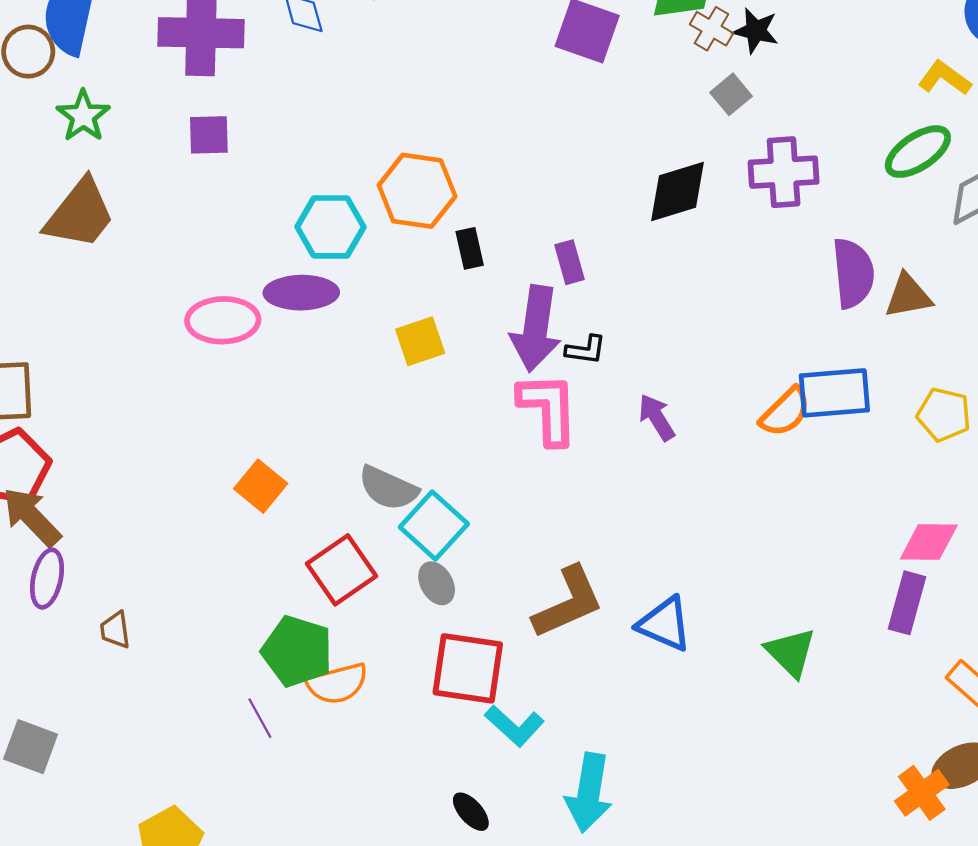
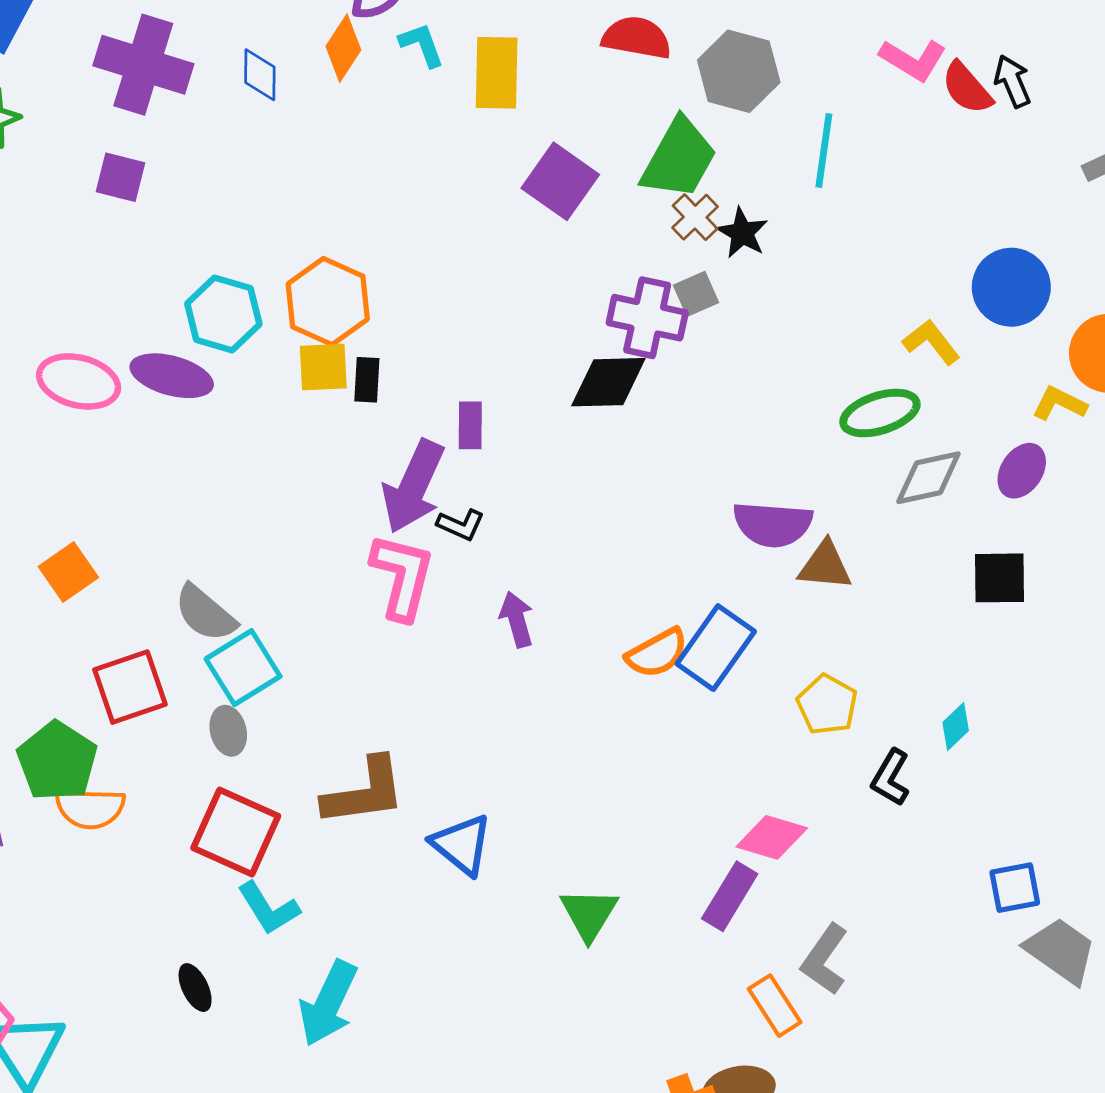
purple cross: (784, 172) -> (647, 318), moved
purple semicircle: (853, 273) -> (773, 524), turned 84
yellow square: (420, 341) -> (323, 367), moved
blue rectangle: (834, 393) -> (716, 648), turned -66

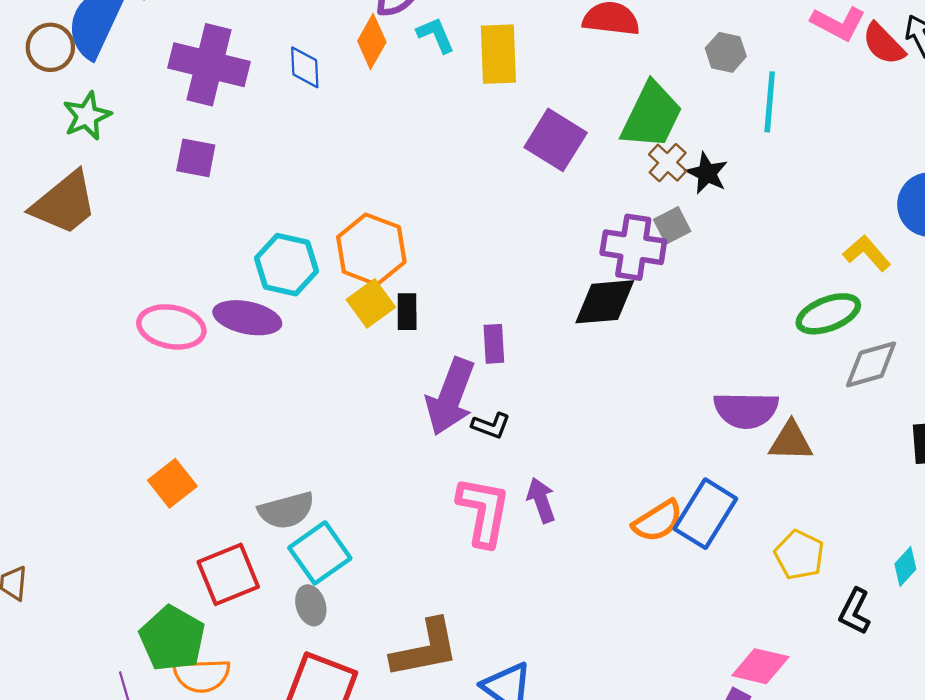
gray hexagon: (739, 71) -> (726, 52), moved, size x0.6
yellow square: (323, 367) -> (371, 303), turned -30
pink L-shape: (402, 577) -> (484, 511), moved
gray semicircle: (205, 613) -> (286, 510), turned -52

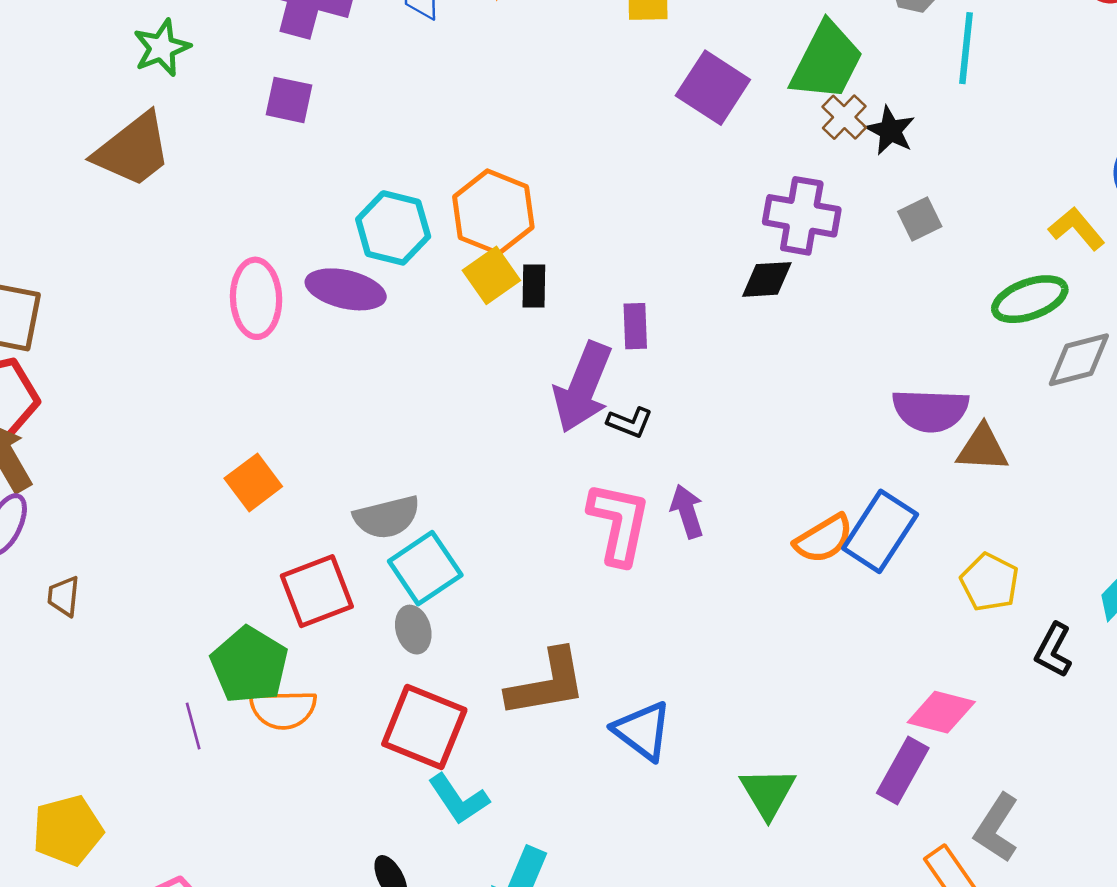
gray square: (672, 225) -> (920, 219), moved
black diamond: (605, 302) -> (767, 279), size x0.7
pink ellipse: (171, 327) -> (256, 298), turned 76

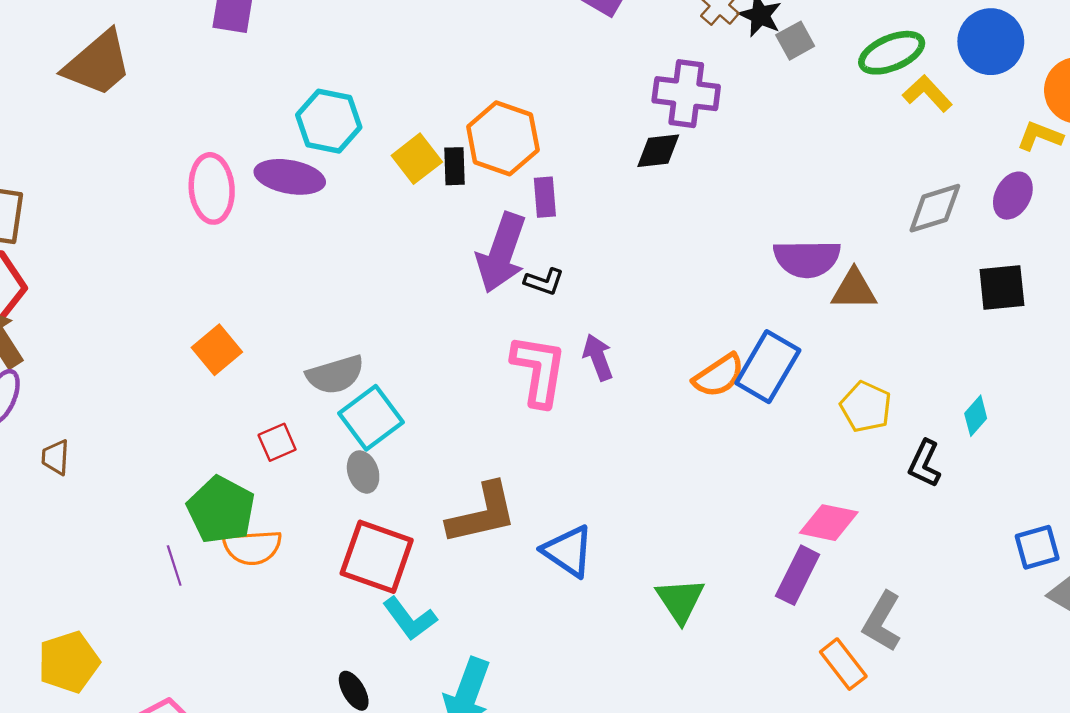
orange hexagon: (493, 212) -> (503, 138), moved
gray square: (920, 219) -> (795, 41), moved
green ellipse: (1030, 299) -> (892, 53), moved
red square: (317, 591) -> (277, 442), size x0.6

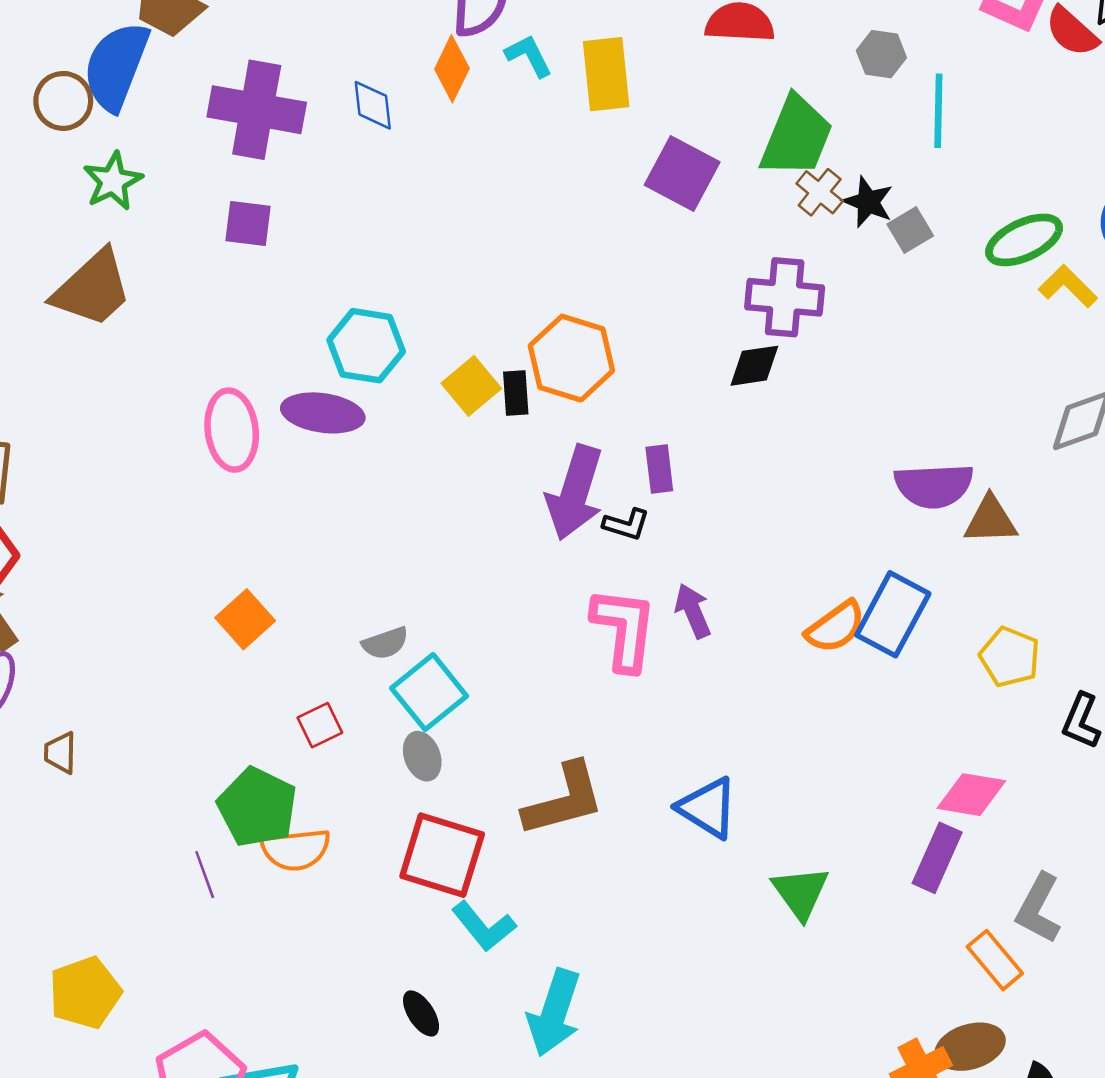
purple rectangle: (545, 197) -> (659, 469), moved
gray semicircle: (335, 375) -> (385, 643), size x0.7
blue triangle: (568, 551) -> (708, 808), moved

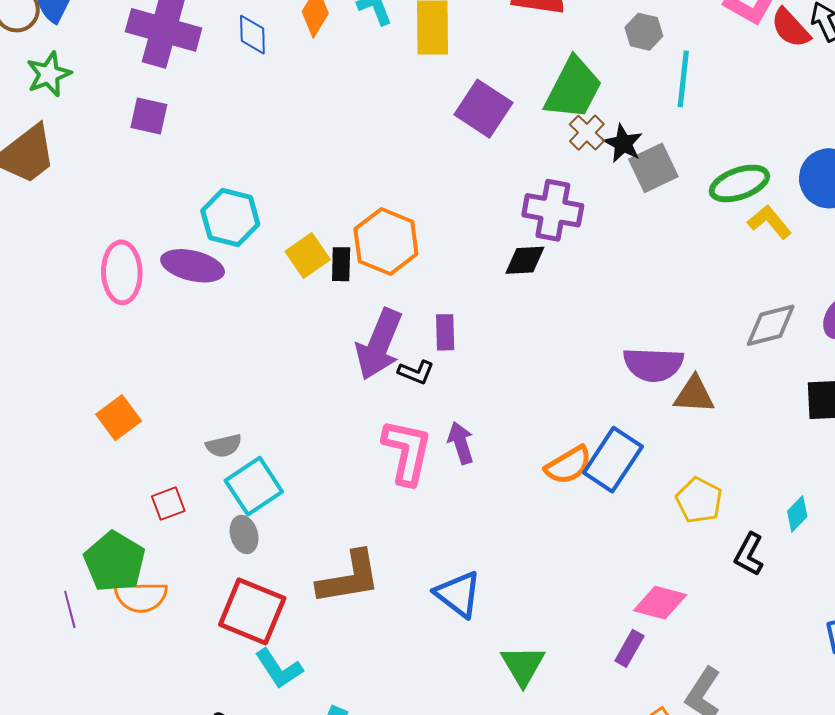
gray square: (910, 230) -> (653, 168), size x1.4
purple rectangle: (937, 858) -> (629, 648), size x0.7

